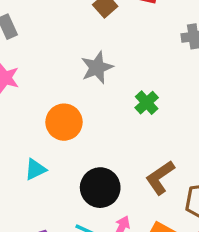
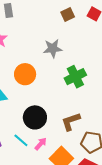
green cross: (147, 103) -> (75, 77), size x1.5

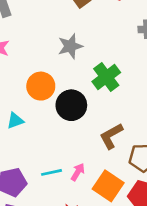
black circle: (35, 117) -> (71, 105), moved
cyan line: (21, 140) -> (51, 172), turned -42

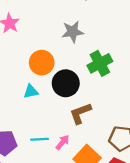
cyan triangle: (15, 121) -> (31, 91), moved
brown L-shape: (111, 136) -> (80, 113), moved

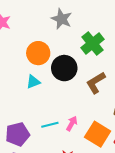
gray star: (73, 32) -> (62, 19), turned -30
brown L-shape: (80, 113) -> (96, 83), moved

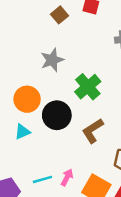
gray star: (62, 19) -> (52, 60), turned 30

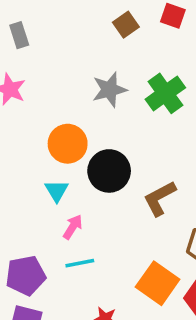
green cross: (88, 87) -> (165, 93), moved
cyan triangle: (22, 132) -> (57, 191), turned -42
pink arrow: (67, 177) -> (73, 227), moved

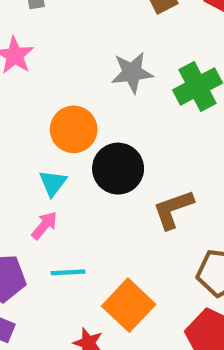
pink arrow: (73, 227) -> (44, 225), moved
orange square: (158, 283) -> (129, 305), moved

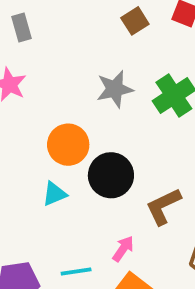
cyan triangle: (53, 183) -> (55, 194), turned 36
pink arrow: (44, 225) -> (123, 249), moved

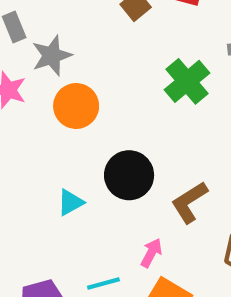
gray star: (115, 89) -> (52, 56), moved
orange circle: (68, 145) -> (76, 106), moved

